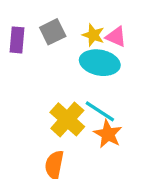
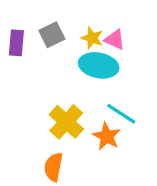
cyan line: (100, 111) -> (121, 114), moved

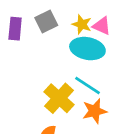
cyan line: (121, 114) -> (87, 85), moved
orange star: (107, 136) -> (95, 111), turned 30

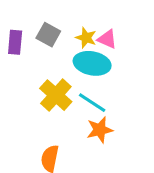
gray square: (46, 22) -> (48, 35), turned -35
yellow cross: (59, 98) -> (56, 95), moved

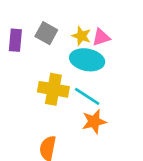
pink triangle: (107, 39) -> (101, 37), turned -42
yellow cross: (56, 95) -> (53, 89), turned -32

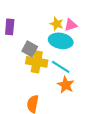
gray square: (46, 33) -> (30, 49), moved
orange star: (94, 122) -> (66, 85), turned -30

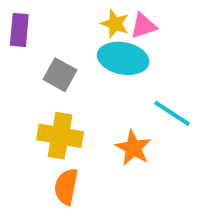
yellow cross: (37, 62) -> (60, 136), moved
cyan line: (61, 67) -> (172, 113), moved

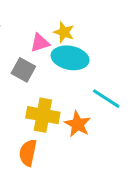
pink triangle: (143, 26) -> (40, 43), moved
yellow cross: (60, 136) -> (43, 115), moved

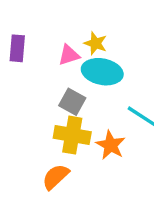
gray square: (23, 70) -> (72, 102), moved
orange semicircle: (28, 153) -> (56, 177), turned 36

